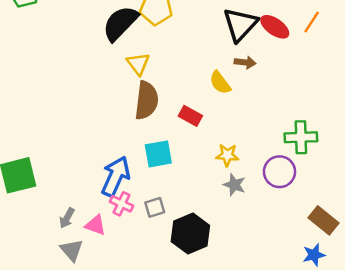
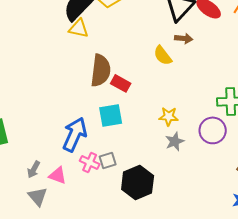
yellow triangle: (138, 64) -> (79, 28), moved, turned -40
red rectangle: (190, 116) -> (121, 83), moved
gray star: (234, 185) -> (175, 141), turned 30
pink cross: (122, 204) -> (90, 162), moved

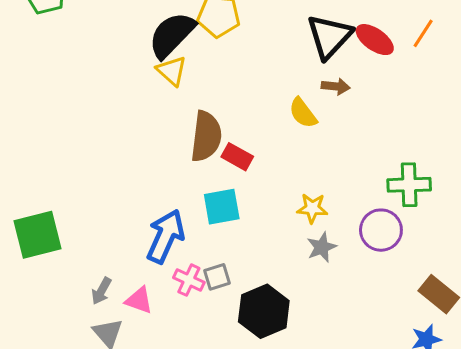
yellow triangle: (79, 28) -> (172, 71), turned 30

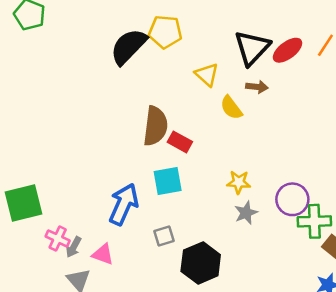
red ellipse: (375, 40) -> (287, 50), turned -72
yellow triangle: (172, 71) -> (207, 75), moved
green cross: (409, 185) -> (314, 221), moved
pink cross: (189, 280) -> (58, 238), moved

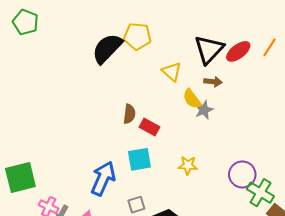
brown semicircle: (155, 126) -> (129, 114), size x0.6
yellow star: (239, 182) -> (188, 165), moved
gray star: (246, 213) -> (204, 110), moved
green cross: (314, 221) -> (260, 193), turned 32

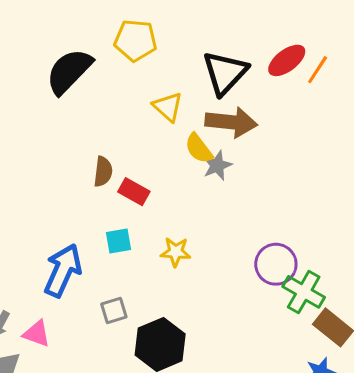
yellow pentagon: (137, 36) -> (135, 40), moved
red ellipse: (238, 51) -> (287, 60), moved
brown arrow: (213, 82) -> (231, 122), size x1.8
cyan square: (139, 159) -> (118, 241), size x0.7
yellow star: (188, 165) -> (176, 252), moved

